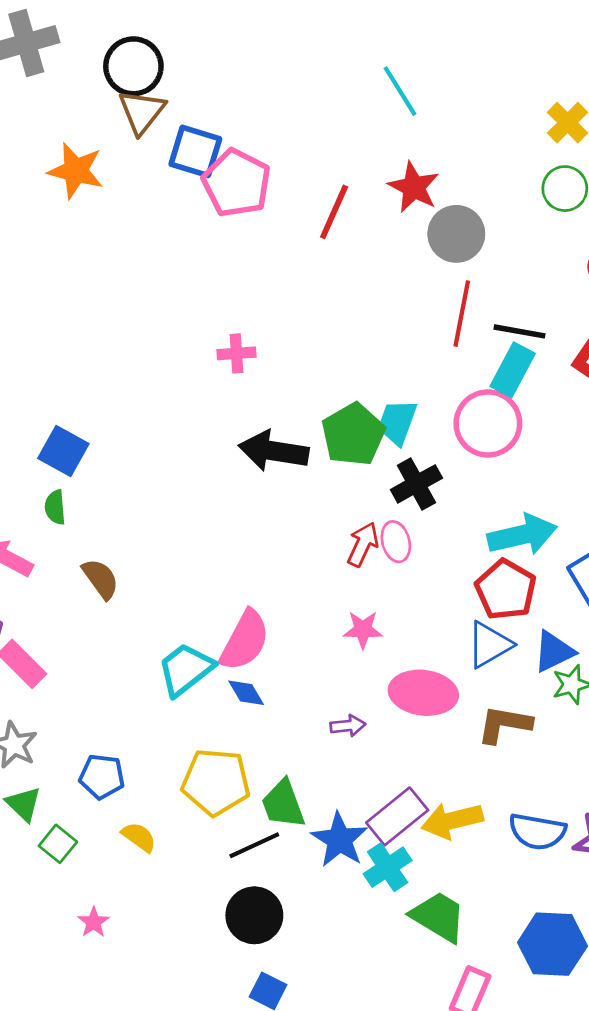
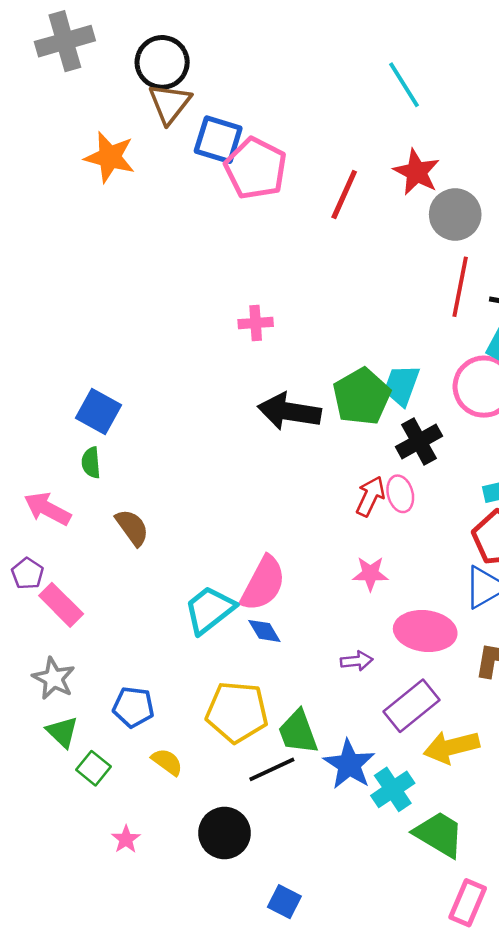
purple rectangle: (397, 816) -> (412, 706), moved
black circle: (254, 915) -> (224, 833), moved

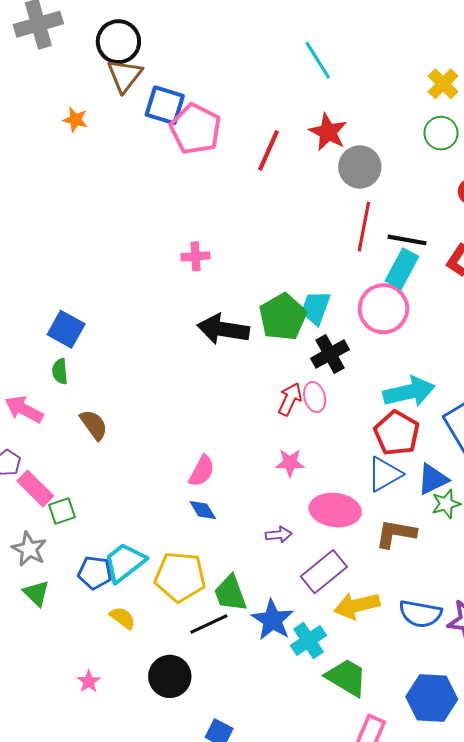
orange star: (110, 157) -> (75, 120), size x0.6
pink semicircle: (263, 584) -> (202, 471), size x0.7
cyan trapezoid: (209, 610) -> (125, 562), moved
green square: (94, 768) -> (62, 511), moved, turned 32

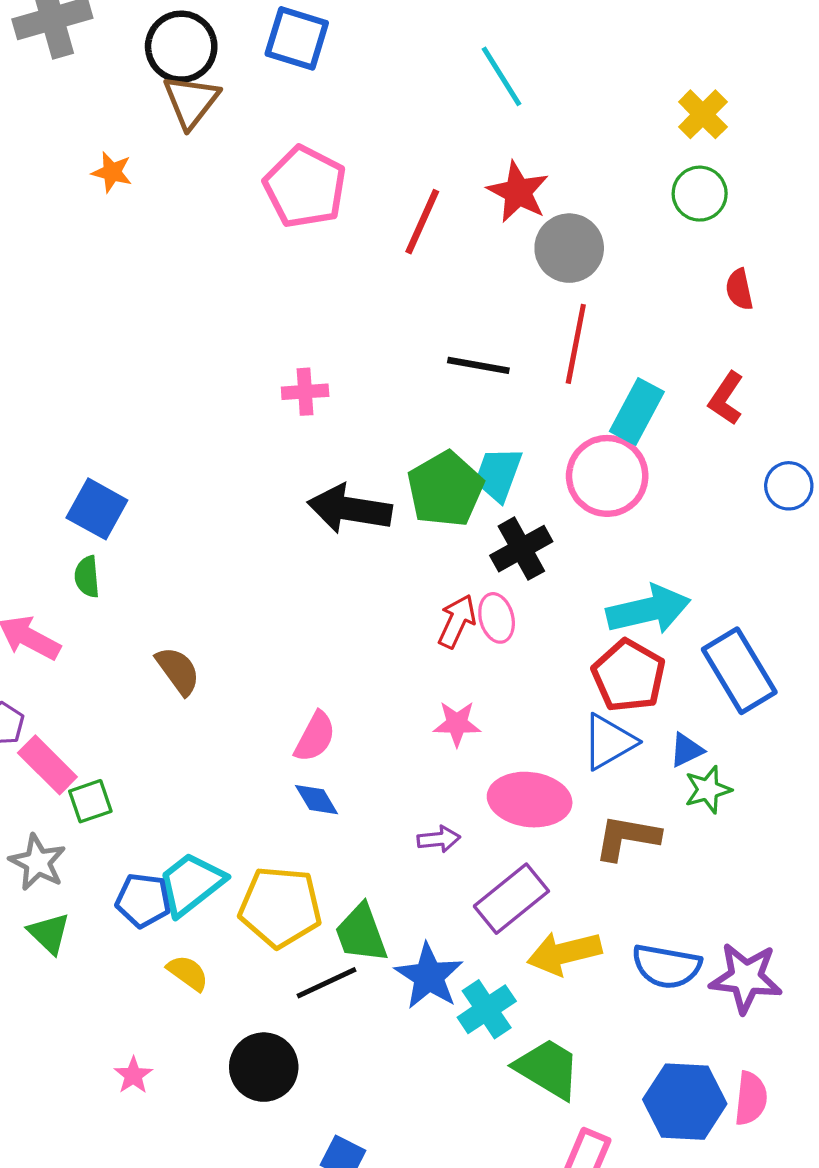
blue square: (165, 105) -> (297, 38), moved
black line: (407, 240) -> (478, 365), moved
brown semicircle: (94, 425) -> (178, 671), moved
blue triangle: (433, 479) -> (686, 750), size x0.7

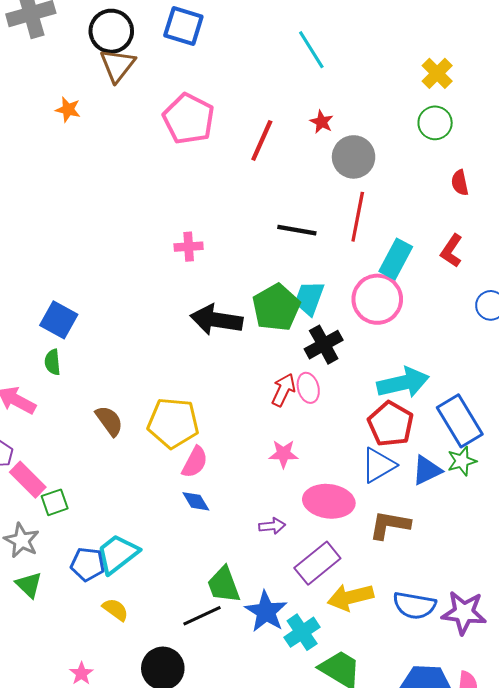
red star: (518, 192) -> (322, 122), size x0.6
blue triangle: (686, 750) -> (427, 470), size x1.4
green star: (708, 790) -> (462, 461), moved
yellow pentagon: (280, 907) -> (173, 423), moved

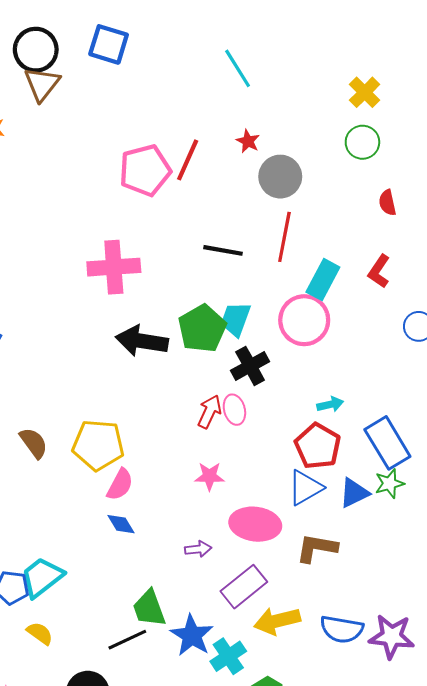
pink pentagon: (189, 119) -> (145, 170), moved, turned 30
pink cross: (189, 247) -> (114, 267), size x1.8
cyan arrow: (403, 383) -> (330, 404), size x0.5

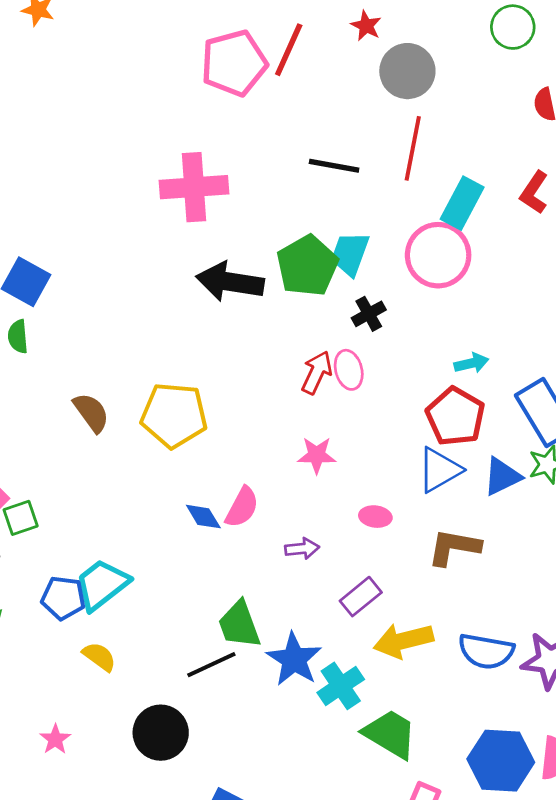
black cross: (250, 366) -> (369, 314), size x0.7
pink semicircle: (120, 485) -> (242, 507), moved
pink ellipse: (255, 524) -> (375, 517), size x0.5
purple rectangle: (244, 587) -> (361, 597), size x0.7

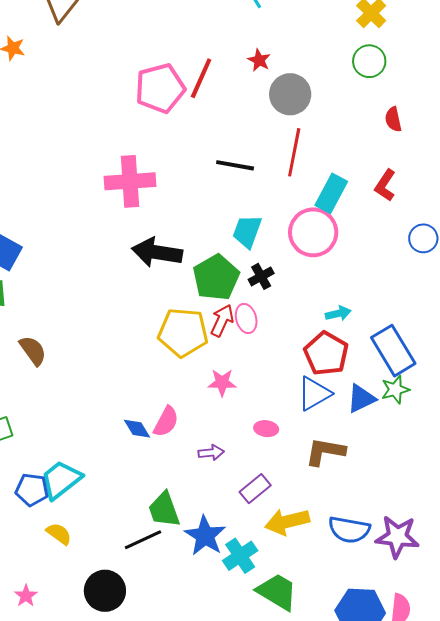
green pentagon: (307, 266) -> (216, 277), moved
brown semicircle: (91, 413) -> (33, 351), moved
yellow pentagon: (174, 415) -> (183, 332), moved

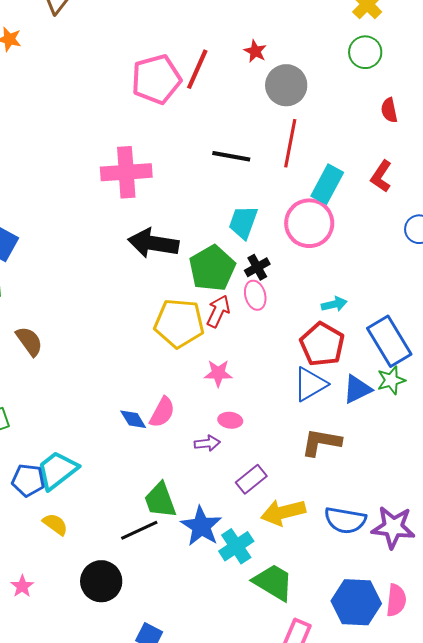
pink ellipse: (246, 318) -> (255, 295), moved
pink ellipse: (266, 429) -> (230, 420), moved

